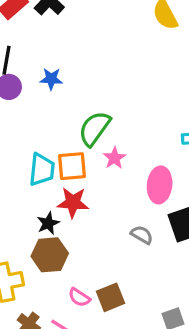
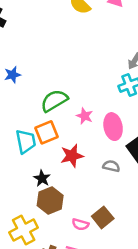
green semicircle: (94, 128) -> (54, 101), turned 40
pink star: (114, 158) -> (85, 116), moved
red star: (73, 202) -> (72, 156), moved

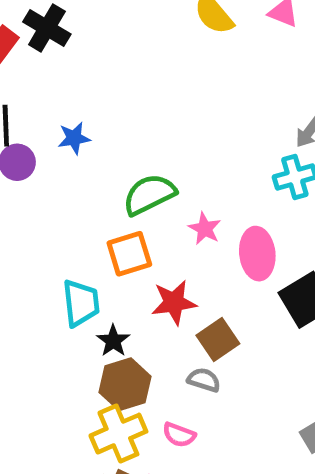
cyan trapezoid: (26, 141) -> (81, 303), moved
gray semicircle: (111, 166) -> (204, 380), moved
brown square: (103, 217) -> (218, 340), moved
yellow cross: (24, 230) -> (118, 434), moved

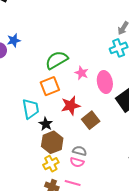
blue star: (74, 138) -> (14, 40), moved
gray semicircle: (204, 380) -> (79, 151), moved
yellow cross: (118, 434) -> (51, 164), size x0.7

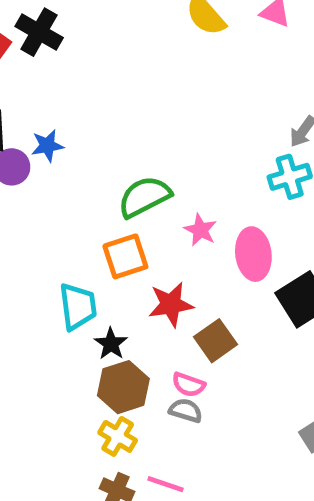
pink semicircle: (77, 162) -> (188, 385), moved
yellow cross: (51, 164) -> (118, 436), turned -35

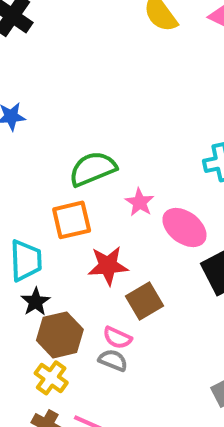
pink ellipse: (253, 254) -> (184, 227), turned -51
black star: (111, 344) -> (36, 302), moved

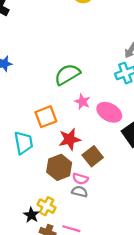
green semicircle: (93, 169) -> (67, 74), moved
black star: (36, 302) -> (31, 215), moved
brown hexagon: (60, 335) -> (59, 167), moved

